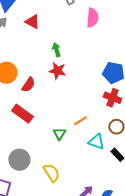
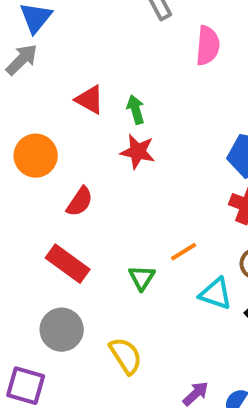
red triangle: (32, 22) -> (90, 100), moved
red semicircle: (28, 85) -> (80, 202), moved
red rectangle: (22, 114) -> (68, 264), moved

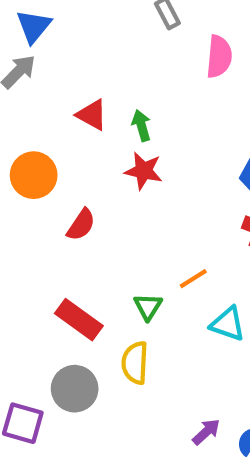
red rectangle: (68, 264) -> (79, 320), moved
gray circle: (62, 330) -> (75, 389), moved
yellow semicircle: (126, 356) -> (135, 363), moved, turned -144

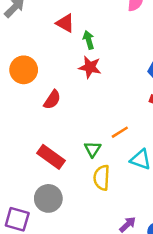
red triangle: (92, 115) -> (65, 23), moved
yellow semicircle: (135, 363) -> (102, 178), moved

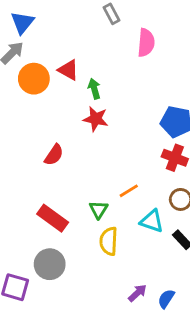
orange circle: (24, 70) -> (34, 79), moved

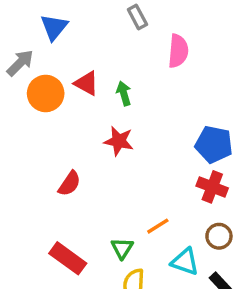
blue triangle: (22, 23) -> (54, 27), moved
green arrow: (94, 89) -> (124, 93), moved

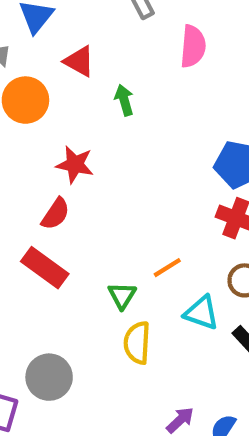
red triangle: (86, 83) -> (79, 61), moved
red star: (119, 141) -> (75, 164), moved
red rectangle: (68, 258) -> (45, 268), moved

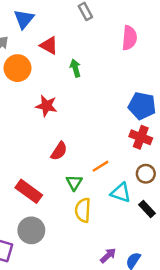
pink semicircle: (193, 46) -> (129, 38), moved
red semicircle: (56, 214) -> (59, 151), moved
red rectangle: (45, 268) -> (29, 191), moved

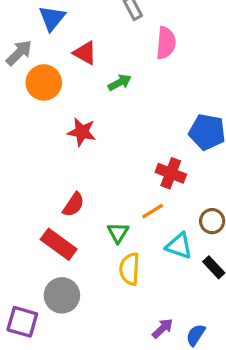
pink semicircle: (129, 38) -> (166, 43), moved
green arrow: (75, 68) -> (120, 82), turned 78
red cross: (141, 137) -> (171, 173), moved
red semicircle: (59, 151) -> (73, 205), moved

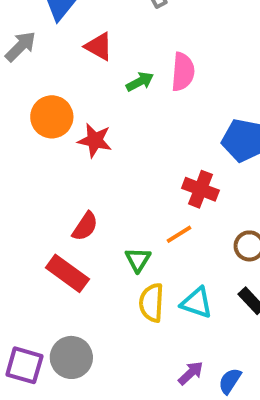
pink semicircle: (166, 43) -> (183, 72), moved
orange circle: (44, 82) -> (52, 117), moved
cyan triangle: (179, 246) -> (197, 303), moved
gray circle: (62, 295) -> (71, 357), moved

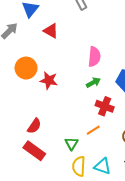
pink semicircle: (183, 72) -> (94, 57), moved
green arrow: (140, 82) -> (93, 82), moved
red semicircle: (85, 226) -> (34, 126), moved

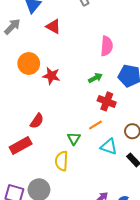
pink semicircle: (94, 57) -> (107, 46), moved
red rectangle: (34, 151) -> (21, 146), moved, turned -65
yellow semicircle: (79, 166) -> (62, 161), moved
cyan triangle: (103, 166) -> (109, 147), moved

